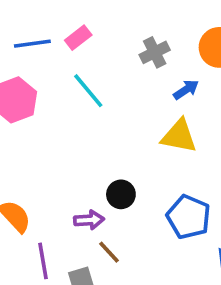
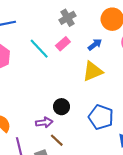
pink rectangle: (78, 38) -> (63, 44), moved
gray cross: (155, 52) -> (67, 18), moved
yellow triangle: (179, 136) -> (93, 71), turned -30

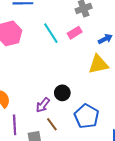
blue pentagon: (101, 117) -> (87, 116), moved
purple arrow: (44, 122) -> (43, 105), turned 126

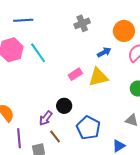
cyan line: (51, 33) -> (38, 53), moved
pink rectangle: (75, 33) -> (75, 74), moved

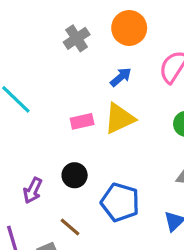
orange circle: (124, 31) -> (129, 28), moved
pink rectangle: (75, 74) -> (82, 121), turned 32
purple arrow: (46, 118) -> (33, 190), moved

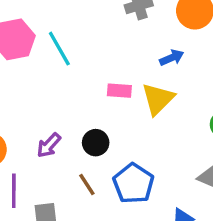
yellow triangle: (119, 118) -> (158, 99), turned -36
brown line: (70, 227) -> (87, 185), moved

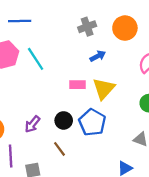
blue arrow: (172, 58) -> (98, 56), moved
blue pentagon: (133, 184) -> (92, 122), moved

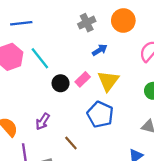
pink rectangle: (78, 85) -> (83, 79), turned -40
black circle: (64, 120) -> (61, 83), moved

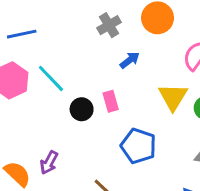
pink rectangle: (83, 79) -> (111, 101), turned -56
yellow triangle: (108, 81) -> (173, 97), moved
purple arrow: (43, 122) -> (49, 163), moved

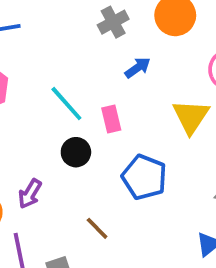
cyan line: (51, 78) -> (66, 104), moved
black circle: (82, 109) -> (76, 152), moved

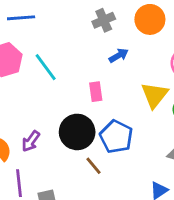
cyan line: (66, 104) -> (46, 67), moved
black circle: (76, 152) -> (77, 132), moved, size x1.6
brown line: (97, 228) -> (93, 166), moved

